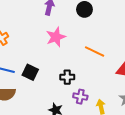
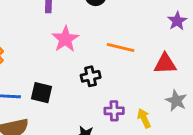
black cross: (67, 77) -> (91, 76), moved

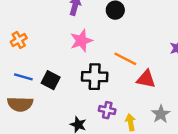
red triangle: (165, 64) -> (146, 79), moved
black cross: (91, 76) -> (95, 77), size x1.5

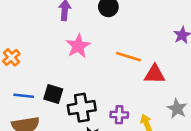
black cross: (95, 77) -> (82, 108), moved

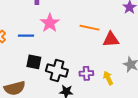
blue line: (24, 96) -> (26, 36), moved
black cross: (82, 108) -> (57, 70), turned 30

